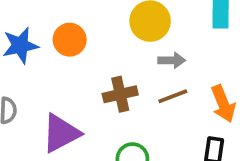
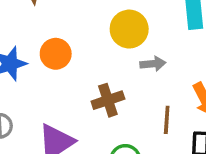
brown line: (173, 96) -> (167, 120), moved, turned -60

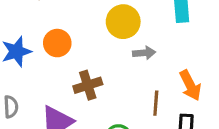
brown cross: (108, 100) -> (88, 85), moved

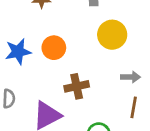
gray arrow: (144, 53) -> (131, 77), moved

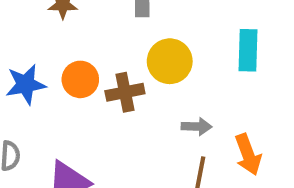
brown cross: (77, 86) -> (125, 92), moved

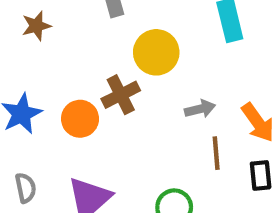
orange circle: (80, 79) -> (80, 119), moved

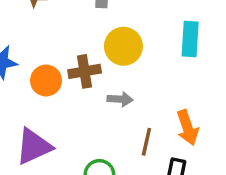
gray arrow: (200, 109) -> (120, 99), moved

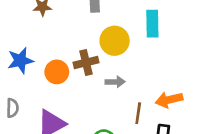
cyan rectangle: (190, 39) -> (152, 24), moved
orange arrow: (187, 128) -> (169, 100), turned 100

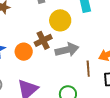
gray arrow: (115, 82) -> (67, 50), size x1.6

